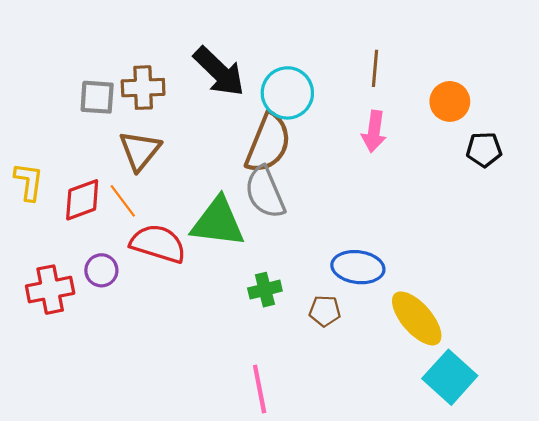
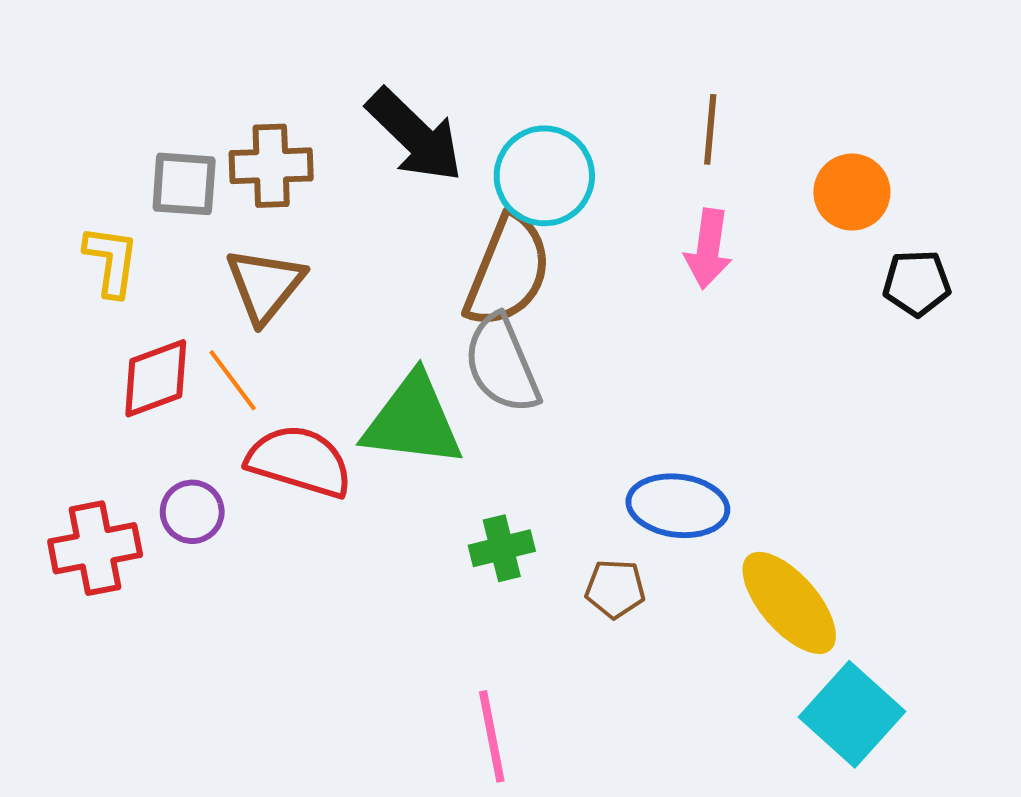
yellow L-shape: (29, 182) -> (111, 261), moved

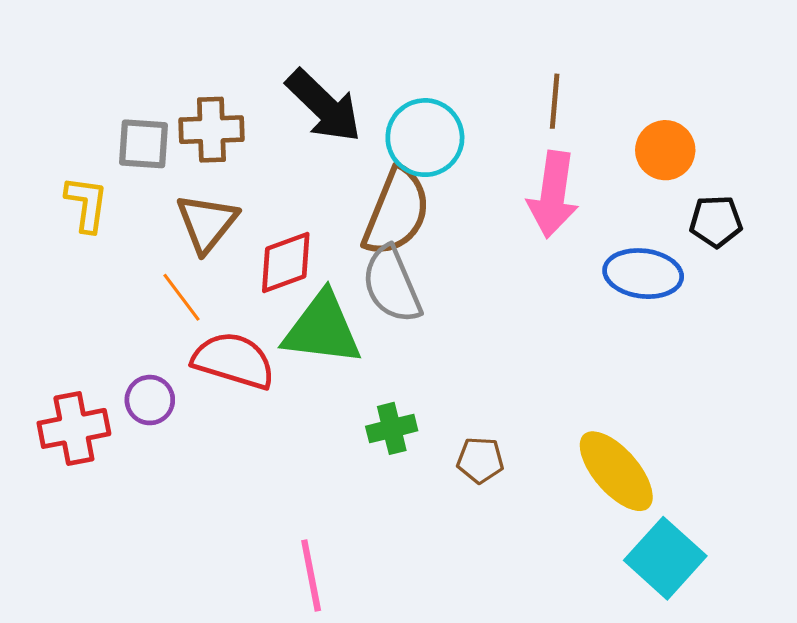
pink arrow: (708, 249) -> (553, 194), size x1.4
red diamond: (156, 378) -> (286, 262), moved
blue ellipse: (678, 506) -> (643, 274), moved
pink line: (492, 736) -> (311, 576), moved

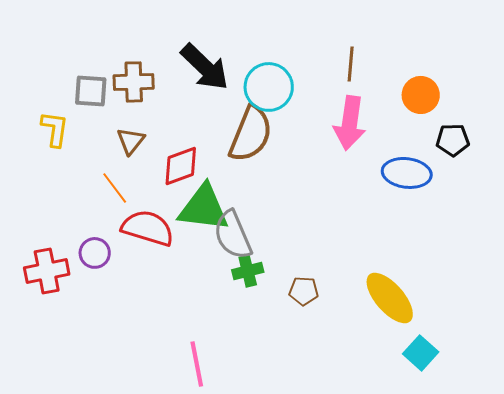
brown triangle: (207, 223) -> (131, 141), size x0.7
gray semicircle: (392, 285) -> (233, 235), moved
cyan square: (665, 558) -> (421, 353), size x0.7

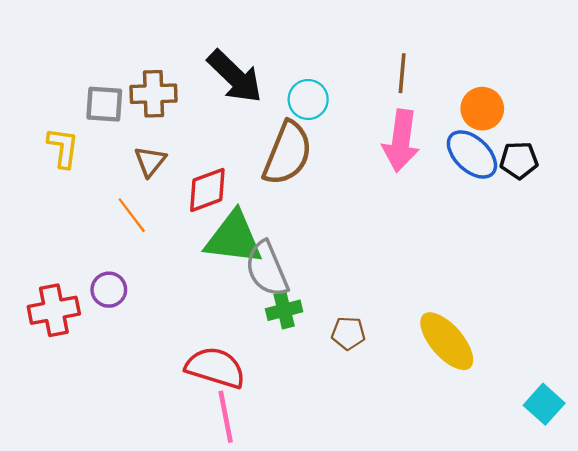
cyan circle: (269, 87) -> (308, 99), size x0.7
blue ellipse: (407, 173) -> (472, 154), moved, turned 36
red semicircle: (148, 228) -> (215, 368), moved
cyan square: (421, 353) -> (544, 404), moved

